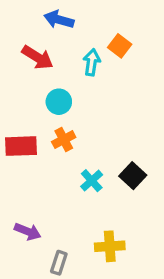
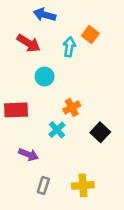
orange cross: (64, 140) -> (72, 107), moved
cyan cross: (92, 181) -> (57, 130), moved
purple arrow: (28, 232) -> (28, 154), moved
gray rectangle: (59, 263) -> (43, 185), moved

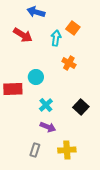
cyan circle: (45, 77) -> (36, 77), moved
orange cross: (72, 107) -> (69, 63), moved, turned -32
purple arrow: (28, 154) -> (48, 127), moved

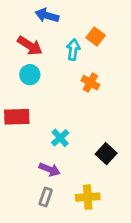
cyan circle: (36, 77) -> (30, 75), moved
black square: (81, 107) -> (106, 154), moved
purple arrow: (48, 127) -> (50, 169), moved

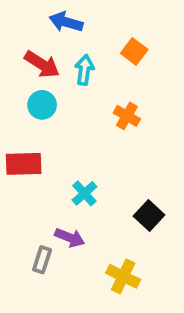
cyan arrow: (73, 50) -> (84, 70), moved
gray rectangle: (46, 197) -> (42, 260), moved
yellow cross: (88, 197) -> (123, 276), turned 30

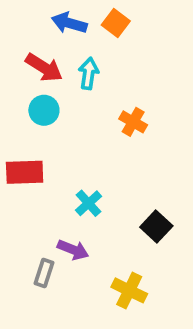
orange square: (134, 51) -> (116, 23), moved

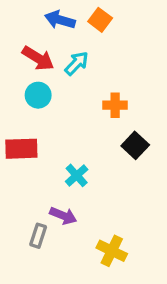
cyan arrow: (89, 73) -> (77, 63), turned 36
orange cross: (133, 122) -> (115, 105), turned -30
black square: (156, 226) -> (135, 145), moved

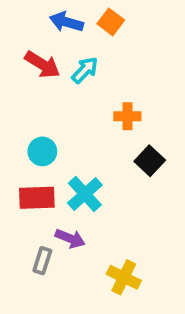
cyan circle: (38, 95) -> (42, 151), moved
red rectangle: (21, 149) -> (37, 198), moved
cyan cross: (77, 175) -> (85, 194), size x1.4

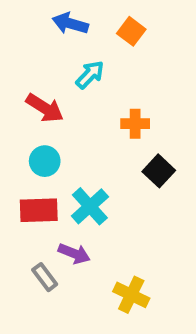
orange square: (111, 22) -> (131, 31), moved
red arrow: (42, 64) -> (45, 108), moved
gray rectangle: (42, 261) -> (45, 277), turned -55

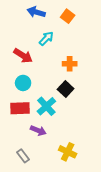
black square: (159, 171) -> (66, 89), moved
gray rectangle: (45, 277) -> (23, 156), moved

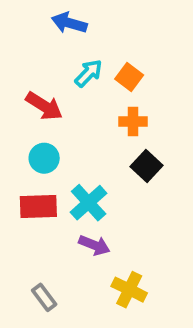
orange square: (68, 16) -> (129, 77), moved
black square: (66, 89) -> (147, 166), moved
purple arrow: (38, 131) -> (94, 245), moved

